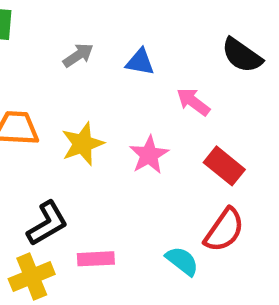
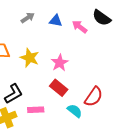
pink arrow: (193, 102) -> (80, 27), moved
yellow star: (83, 144) -> (30, 58), turned -30
red rectangle: (224, 166) -> (59, 88), moved

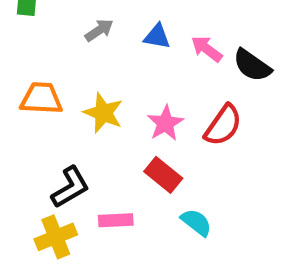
black semicircle: (102, 18) -> (252, 65), moved
red semicircle: (94, 97) -> (223, 125), moved

